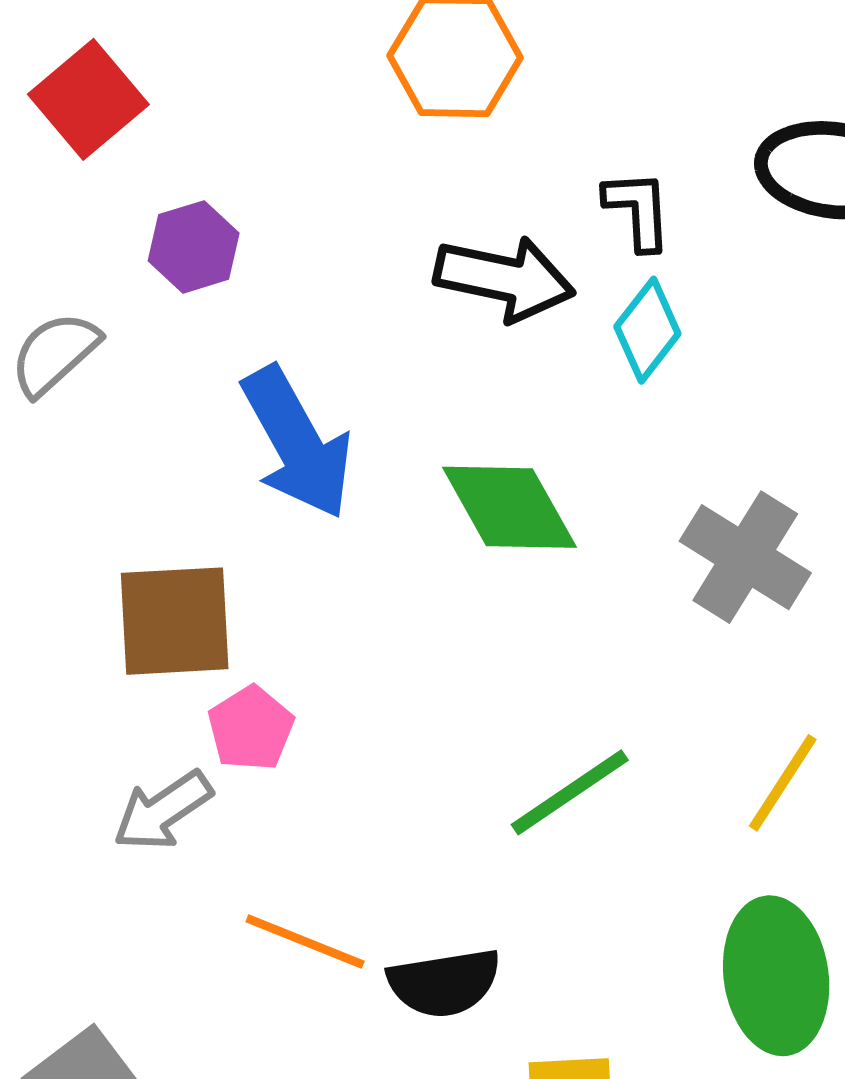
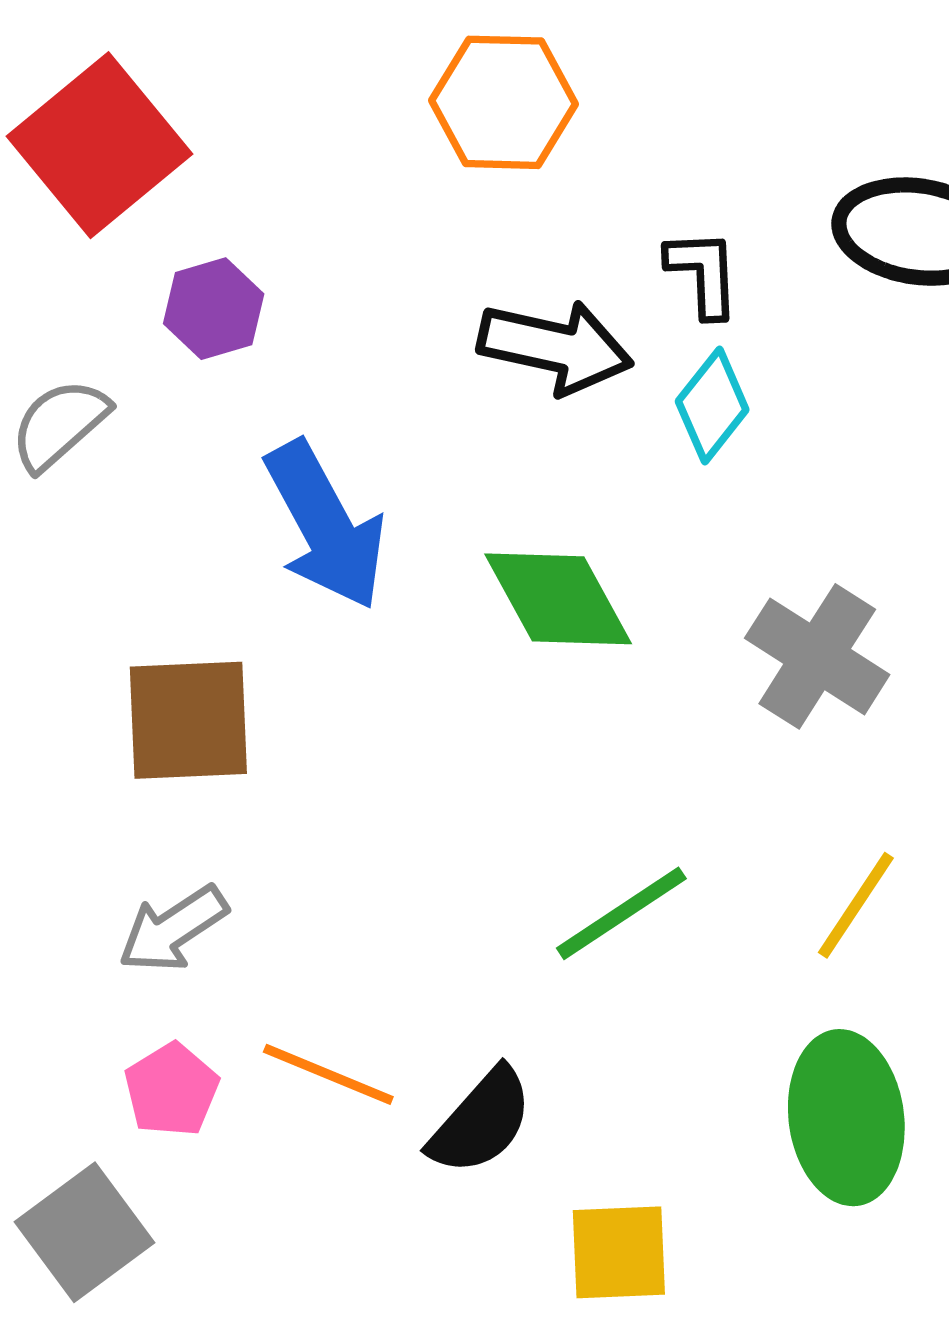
red square: (88, 99) -> (99, 145), size x1.4
pink pentagon: (251, 728) -> (172, 1090), moved
black semicircle: (444, 983) -> (481, 1122), turned -40

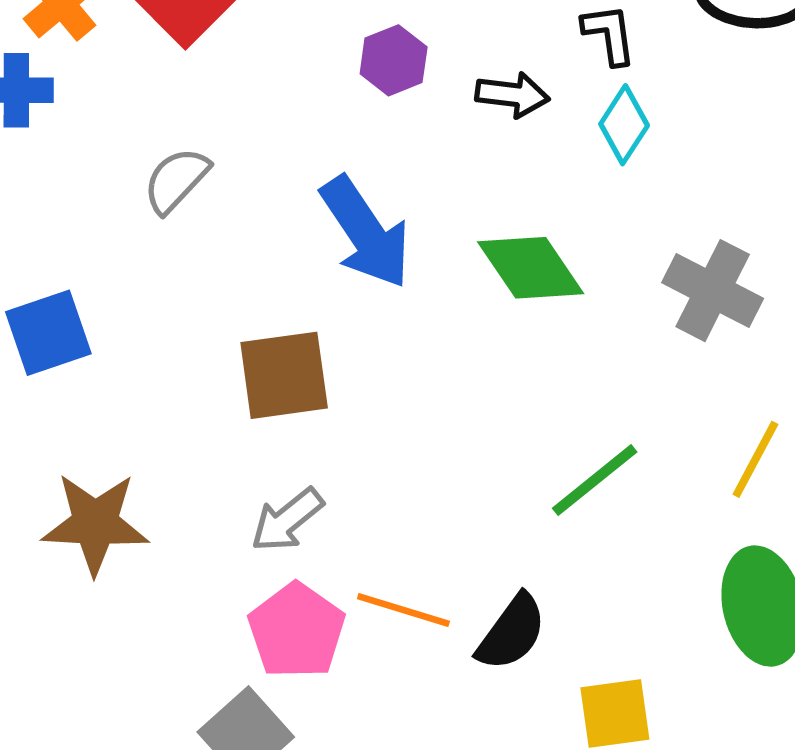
purple hexagon: (214, 309) -> (394, 60), moved
black arrow: (555, 347) -> (512, 95), size x0.7
pink pentagon: (172, 1090) -> (297, 631), size x1.5

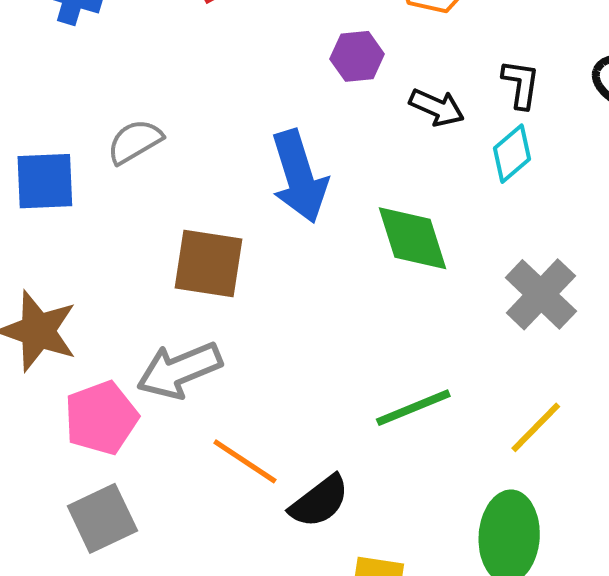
gray semicircle: (176, 180) -> (135, 142), moved
gray arrow: (287, 520) -> (179, 370), size x1.4
pink pentagon: (297, 631) -> (101, 418), moved

